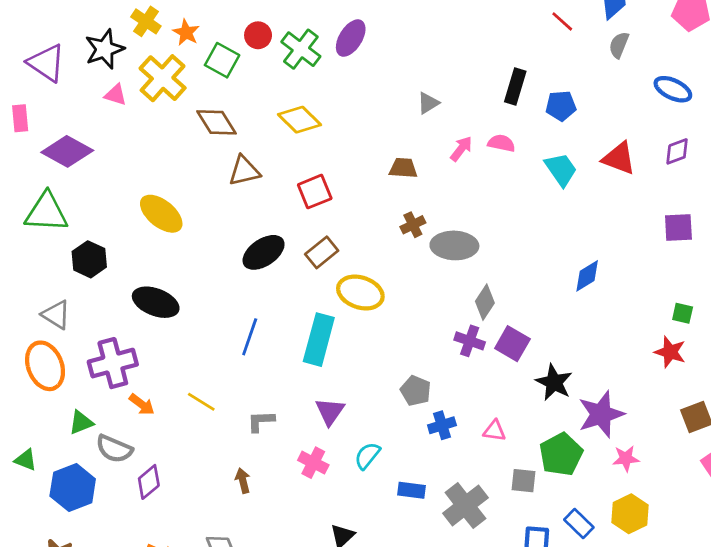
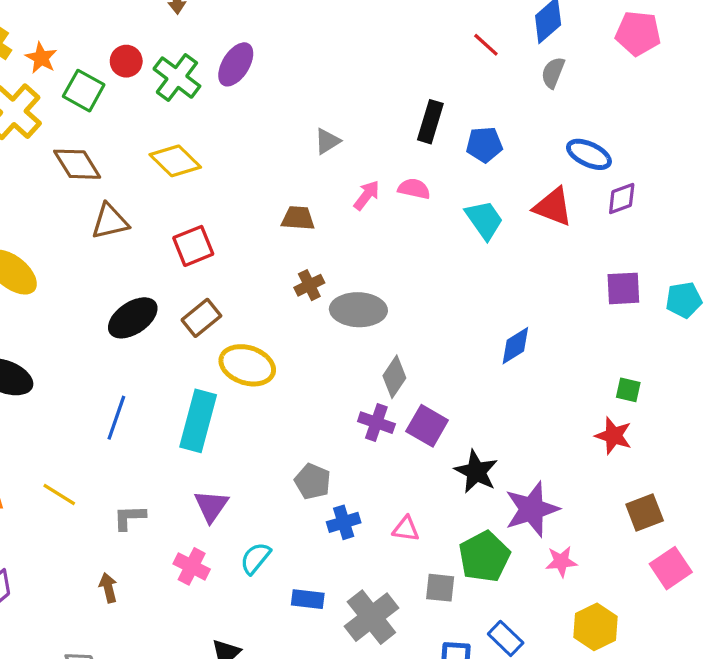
blue ellipse: (673, 89) -> (589, 154), moved
yellow hexagon: (630, 514) -> (596, 627), moved

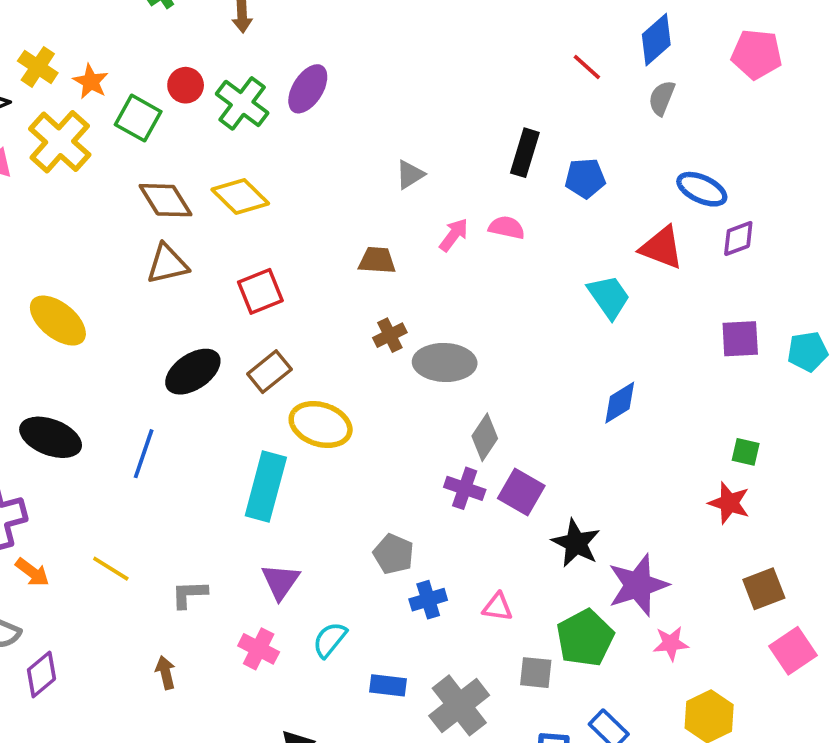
brown diamond: (77, 164) -> (166, 200), moved
cyan trapezoid: (484, 220) -> (609, 297), moved
blue line: (116, 418) -> (144, 454), moved

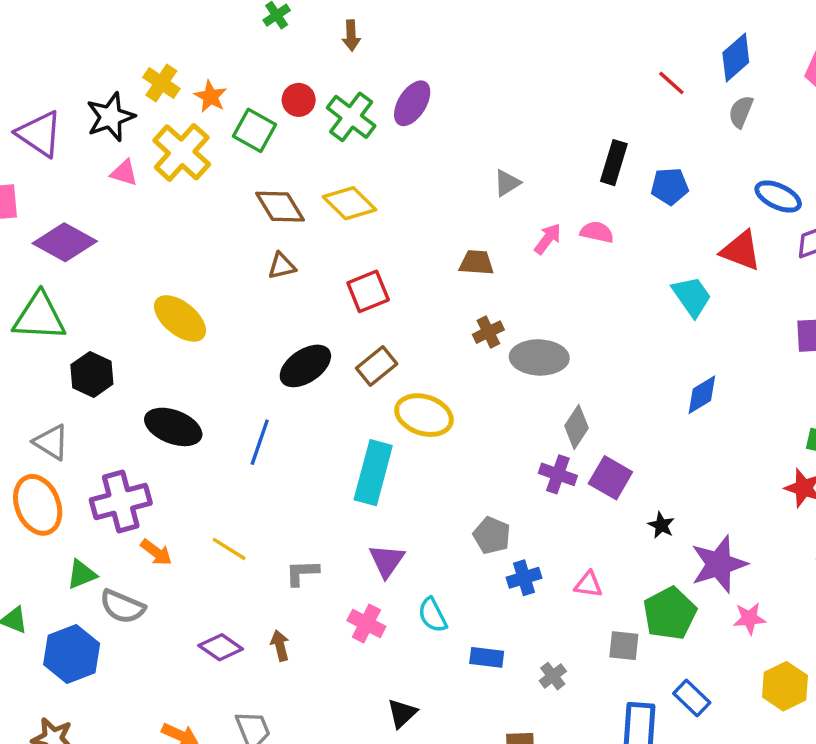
brown triangle: (167, 264) -> (282, 266), size x0.7
black star: (576, 543) -> (661, 525), size x0.6
cyan semicircle: (330, 640) -> (432, 615), turned -66
purple diamond: (41, 674) -> (221, 647), moved, turned 75
gray cross: (459, 705) -> (553, 676), size x0.5

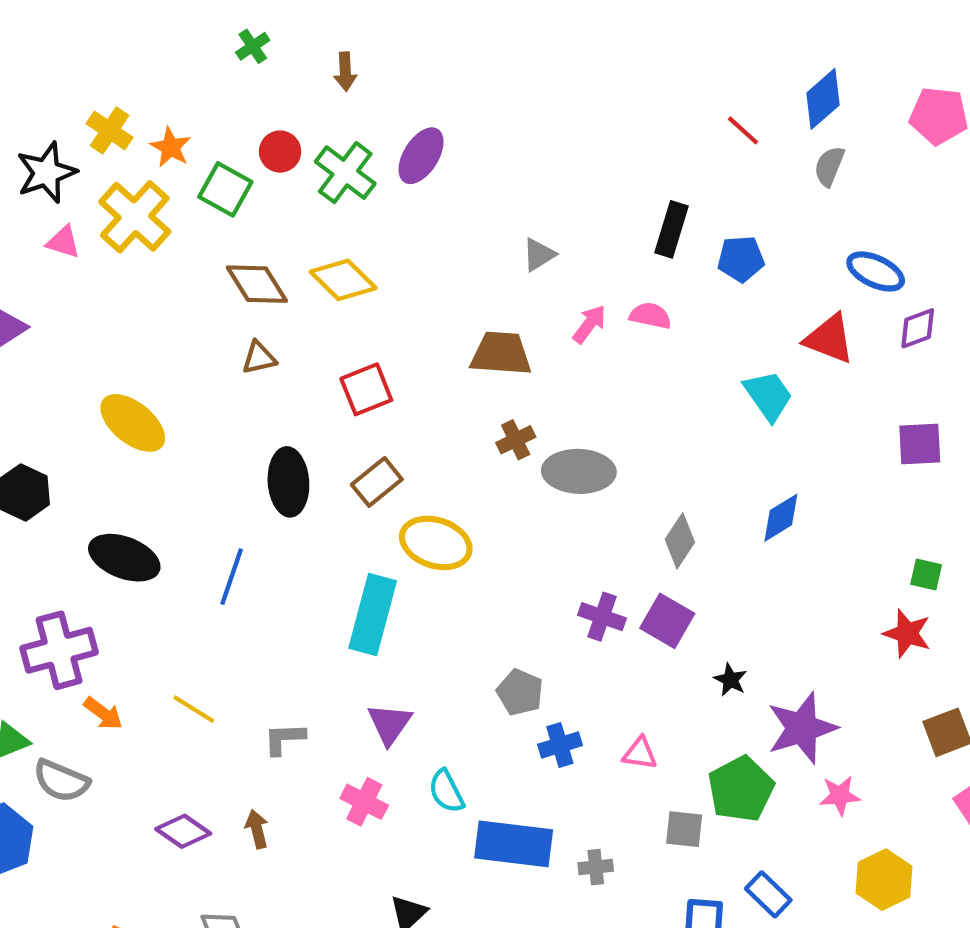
brown trapezoid: (477, 263) -> (501, 354), size x1.4
black ellipse: (305, 366) -> (288, 482), turned -60
gray diamond: (577, 427) -> (680, 541), moved
blue rectangle: (487, 657) -> (514, 844), size x1.8
gray cross: (553, 676) -> (596, 867), turned 32

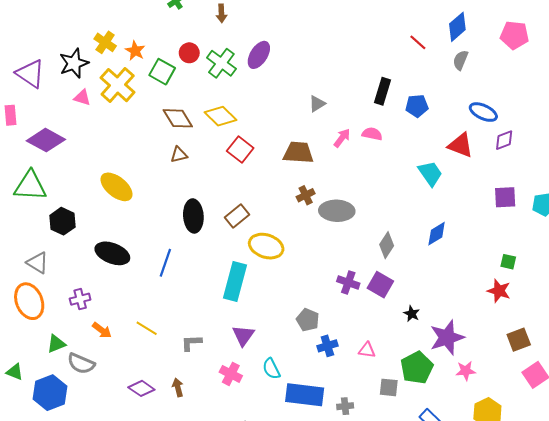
red square: (366, 389) -> (240, 149), moved, turned -30
purple cross: (59, 650) -> (80, 299), size x0.6

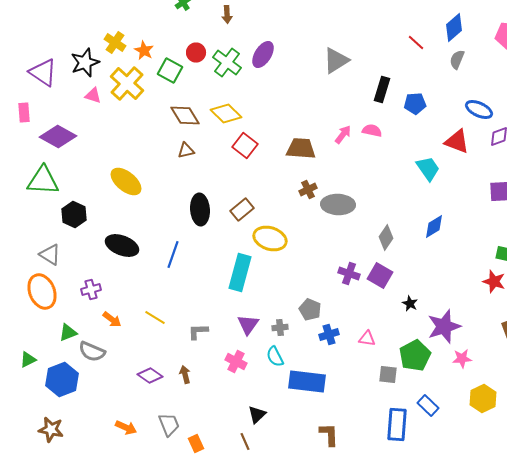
gray triangle: (317, 104) -> (336, 60), moved, size x1.6
green triangle: (15, 372) -> (28, 360), turned -48
gray cross: (345, 406) -> (280, 328), moved

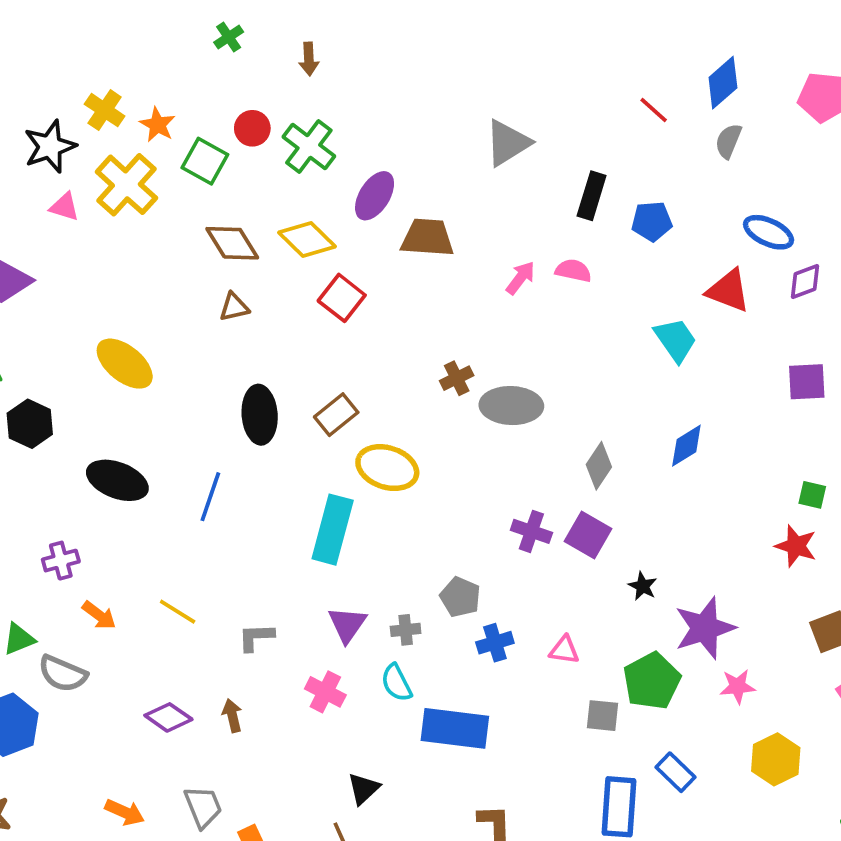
purple ellipse: (263, 54) -> (375, 196), moved
brown trapezoid: (301, 148) -> (427, 238), moved

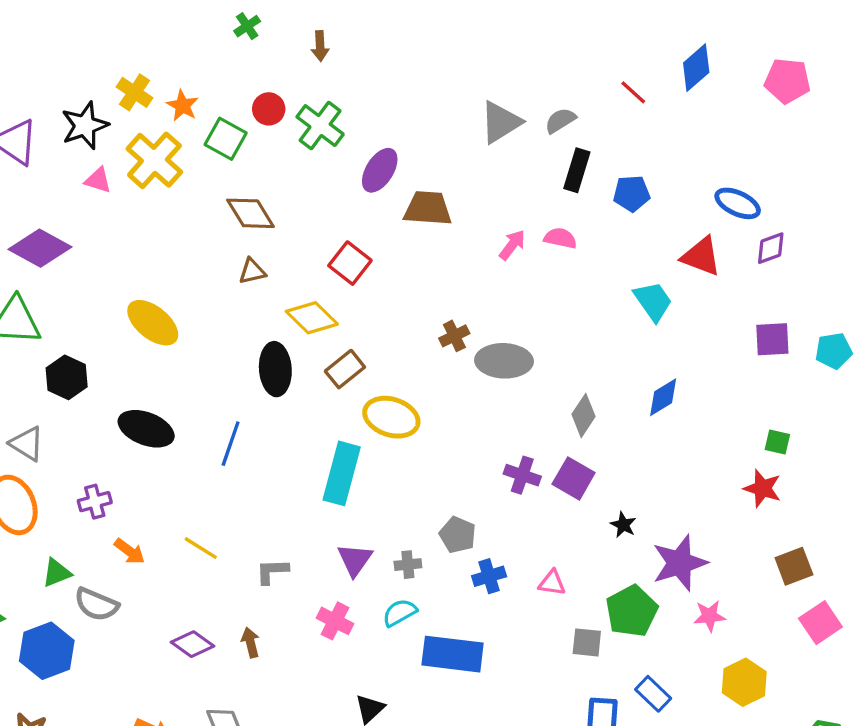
gray semicircle: (728, 141) -> (560, 121), moved, turned 36
yellow diamond: (307, 240) -> (312, 318), moved
cyan semicircle: (396, 683) -> (400, 613), turned 88

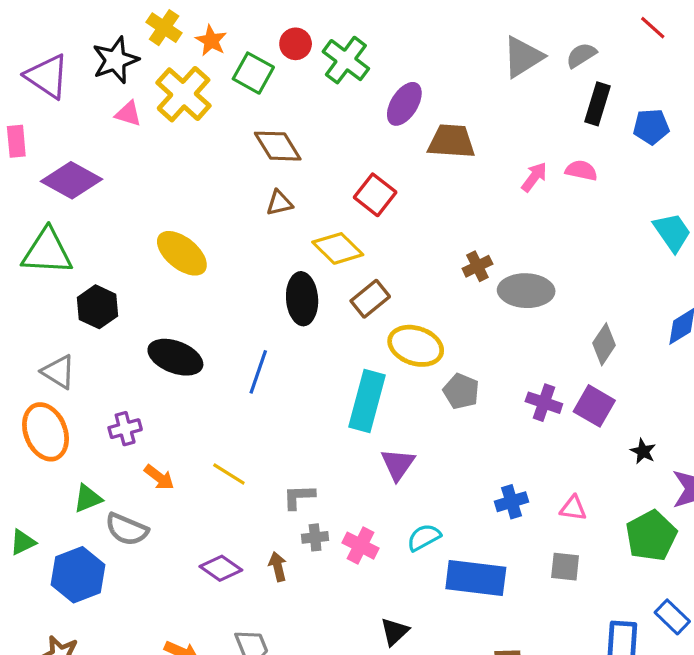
gray pentagon: (458, 535) -> (461, 391), moved
purple triangle: (355, 560) -> (398, 464), moved
gray cross: (408, 565) -> (315, 537), moved
gray square: (587, 642) -> (565, 567), moved

